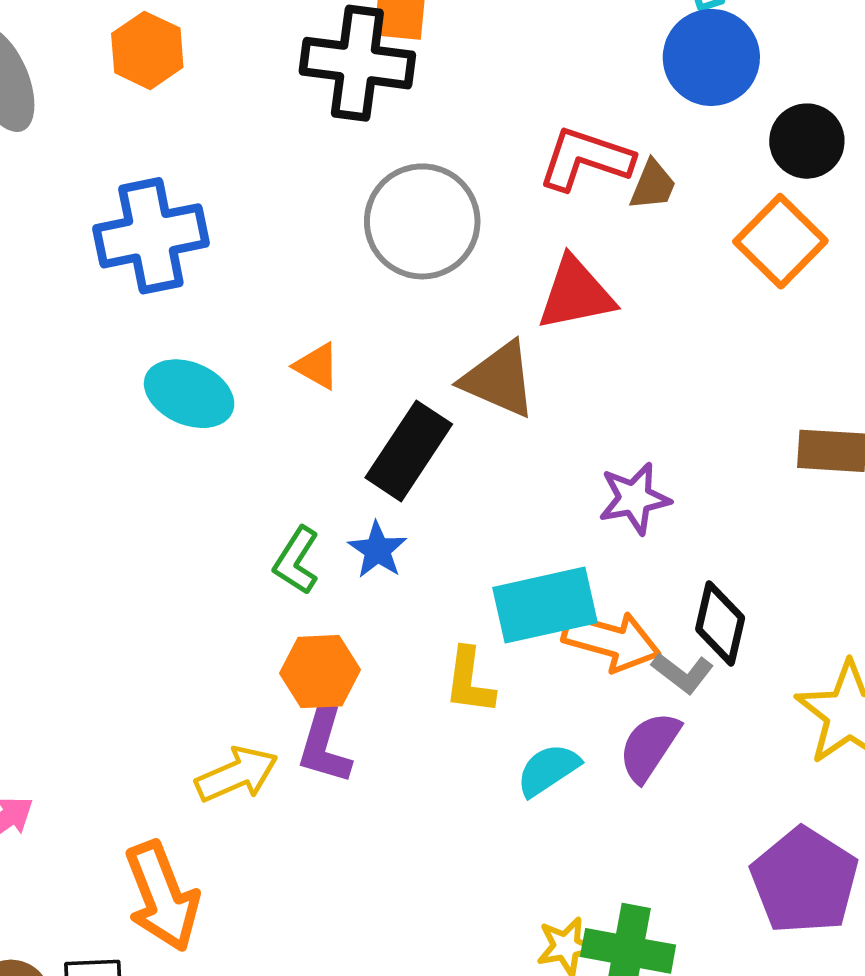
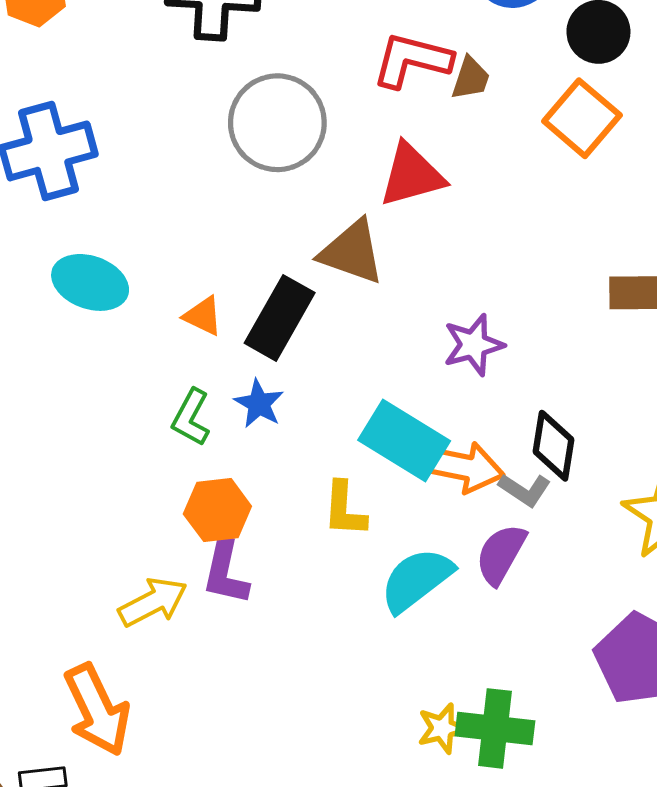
orange triangle: (317, 366) -> (203, 316), moved
cyan rectangle: (545, 605) -> (404, 440), turned 48
cyan semicircle: (548, 770) -> (417, 580), size x1.4

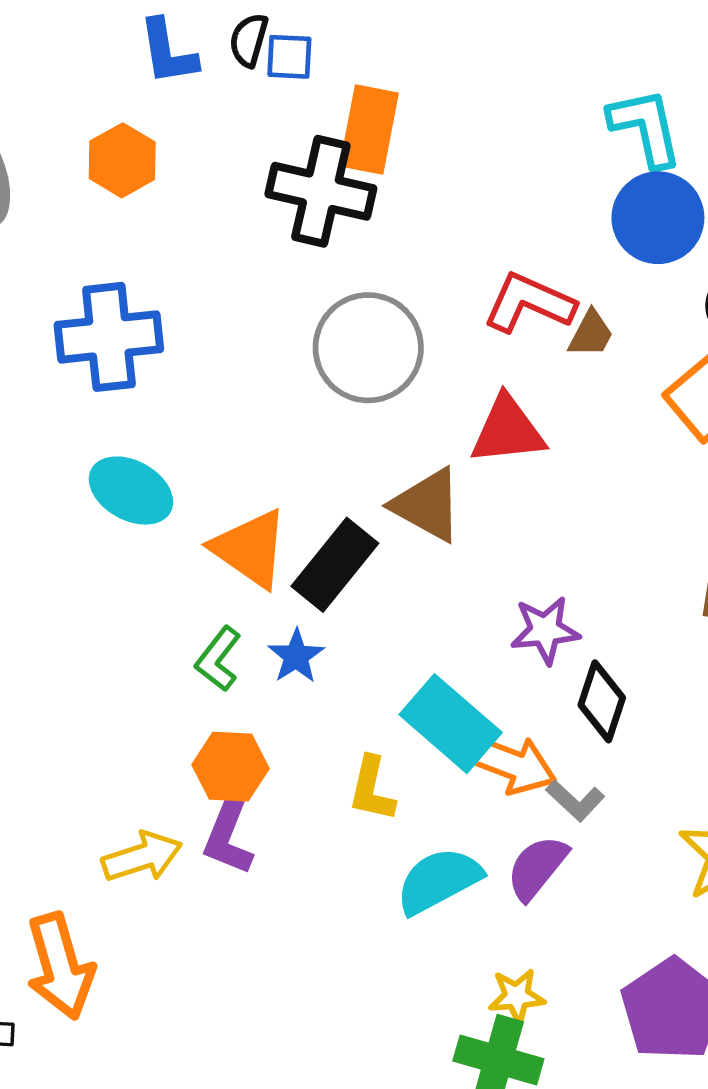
orange triangle: (203, 316) -> (250, 549), size x1.8
black diamond: (554, 446) -> (602, 701), moved
yellow star: (442, 728) -> (517, 996), moved

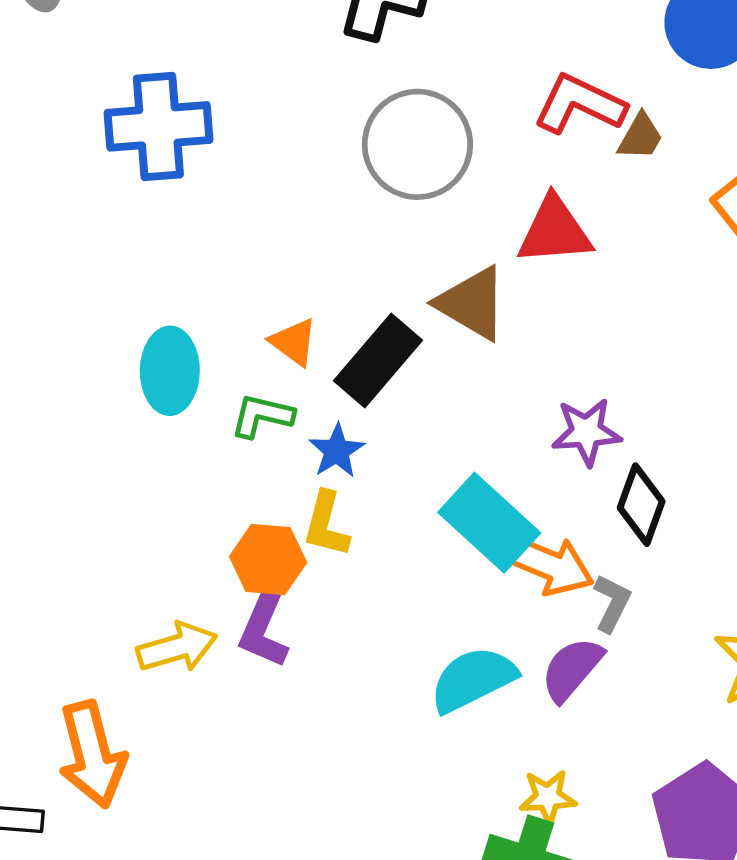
cyan ellipse: (131, 491) -> (170, 371), moved, turned 60
orange triangle: (250, 549) -> (294, 342), size x0.6
green L-shape: (218, 659) -> (262, 416), moved, turned 64
yellow L-shape: (372, 789) -> (326, 524), moved
gray L-shape: (575, 801) -> (612, 603), turned -108

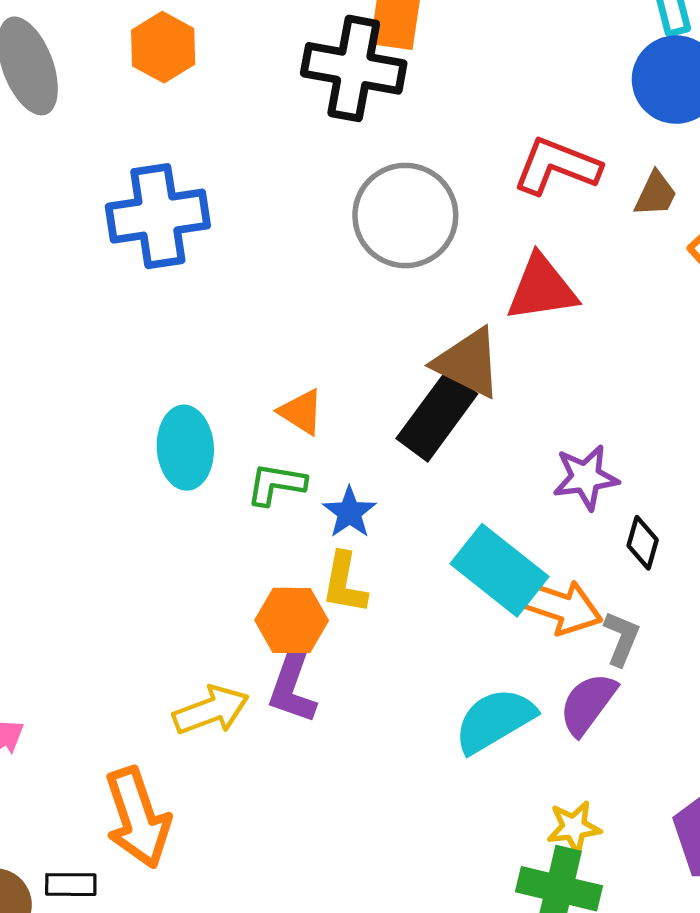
brown trapezoid: (640, 137) -> (656, 194), moved
black rectangle: (378, 361) -> (437, 416), moved
black diamond: (641, 505) -> (643, 543), size x0.7

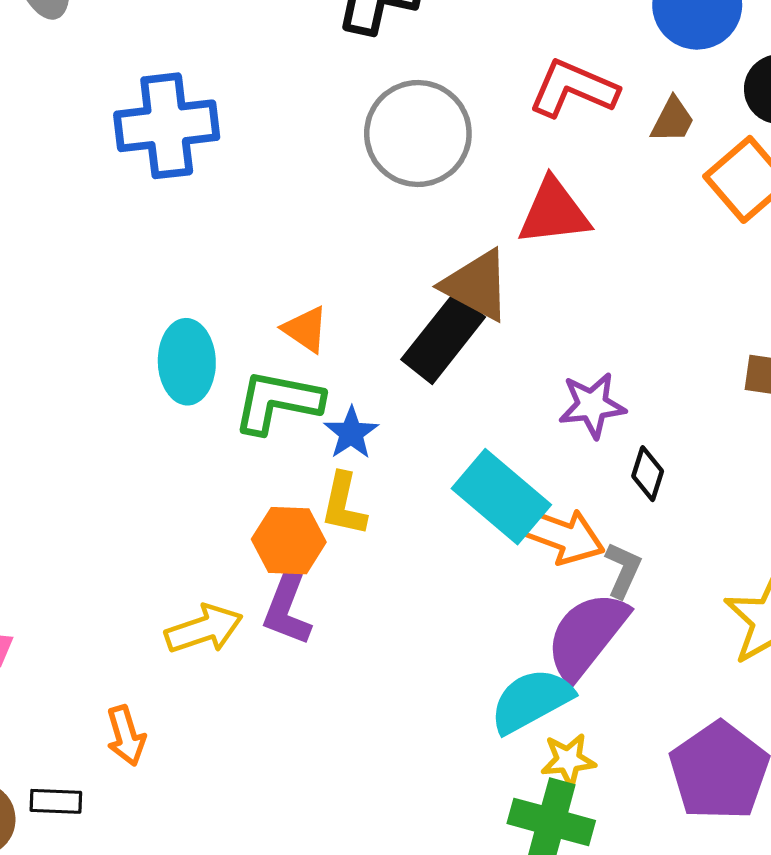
green L-shape: (276, 484) -> (278, 402), size x1.5
purple semicircle: (588, 704) -> (587, 635), size x1.4
cyan semicircle: (495, 720) -> (531, 701), moved
orange arrow: (138, 818) -> (126, 736), size x0.6

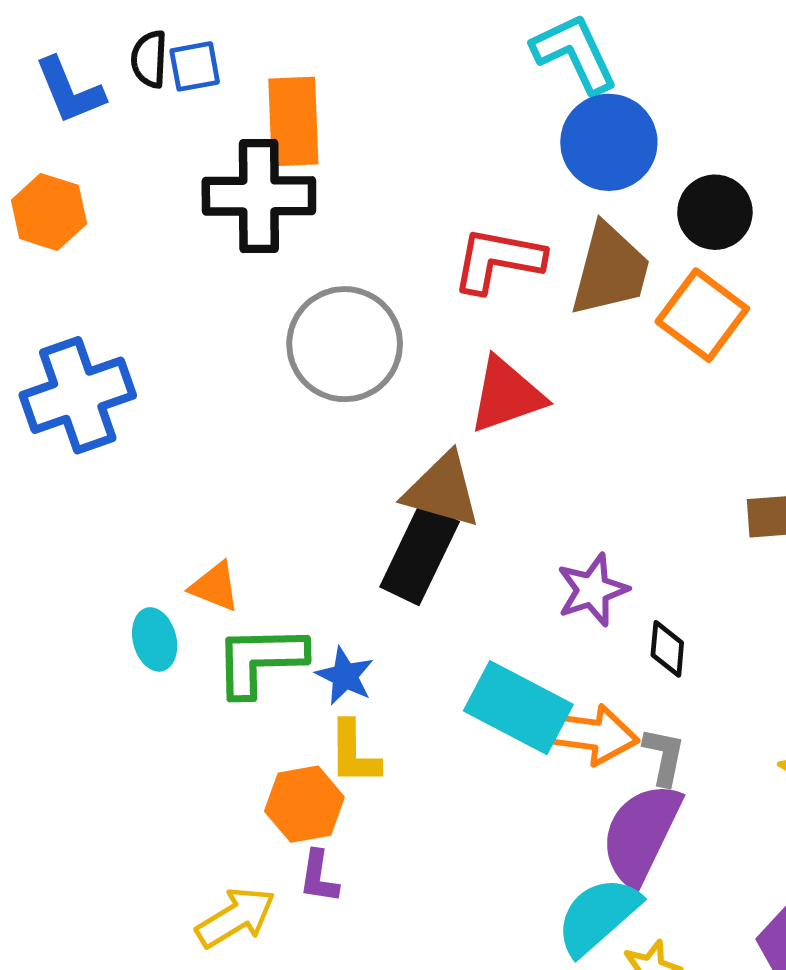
brown trapezoid: (673, 120) -> (610, 270), size x1.8
orange triangle: (306, 329) -> (215, 587), moved
cyan ellipse: (187, 362) -> (155, 639), size x0.7
purple L-shape: (287, 609) -> (319, 877), size x0.7

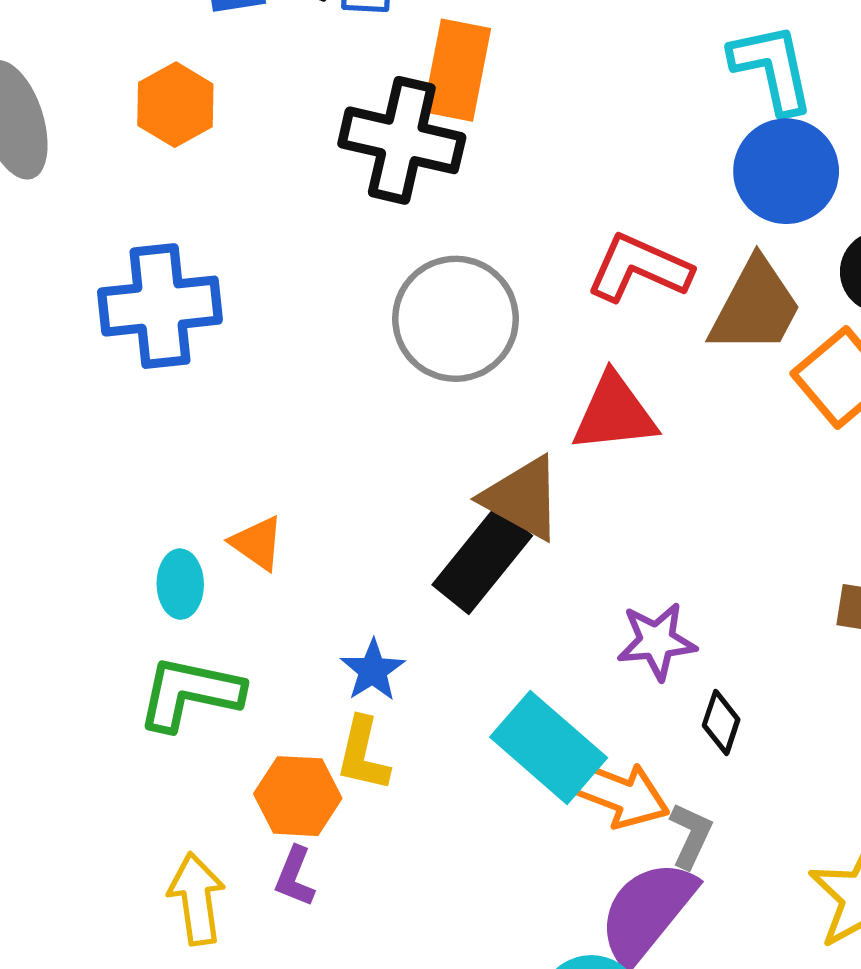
green L-shape: (260, 660) -> (190, 693), moved
yellow arrow: (236, 917) -> (197, 899), turned -80

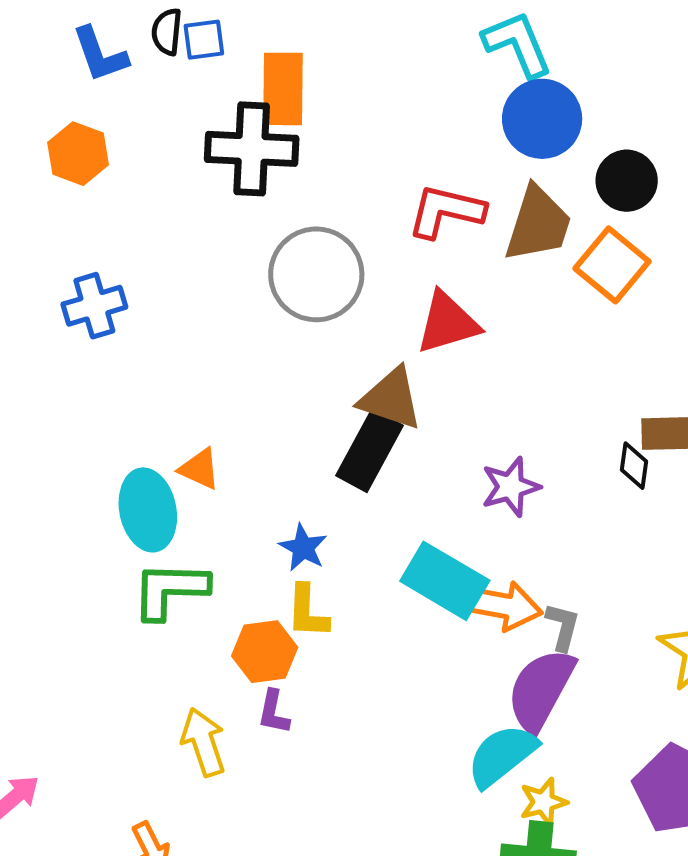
blue cross: (160, 306) -> (94, 306), size x0.7
cyan ellipse: (180, 584) -> (148, 510), size x1.6
black diamond: (721, 722) -> (634, 466), moved

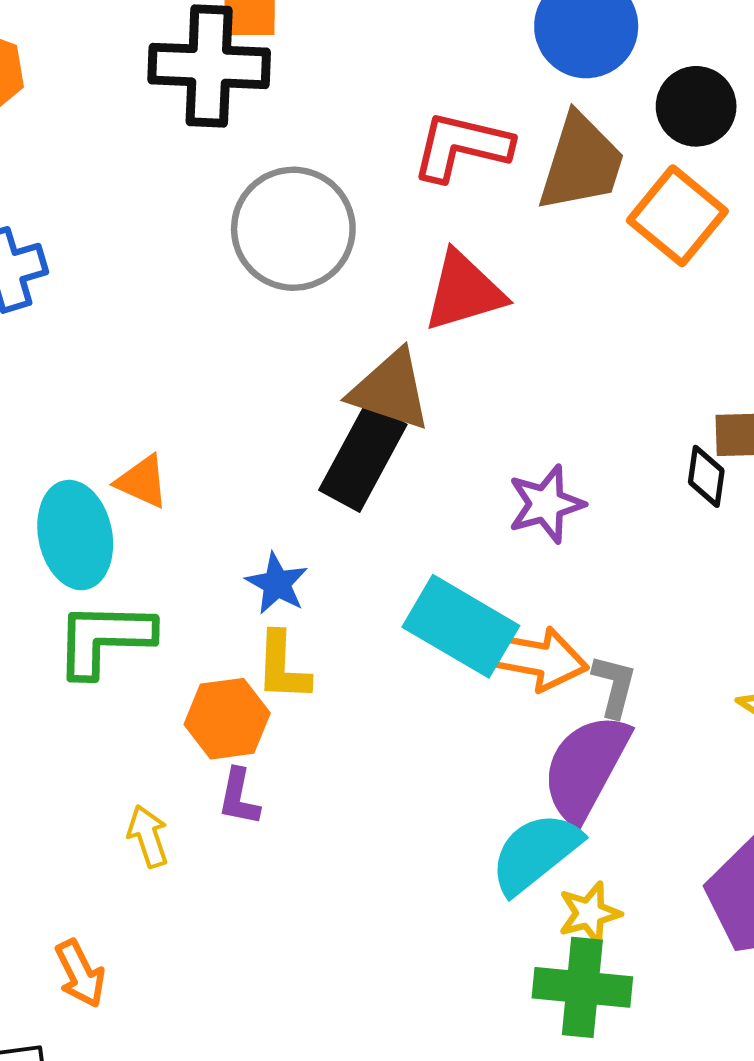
yellow arrow: (203, 742) -> (148, 836), size x0.7

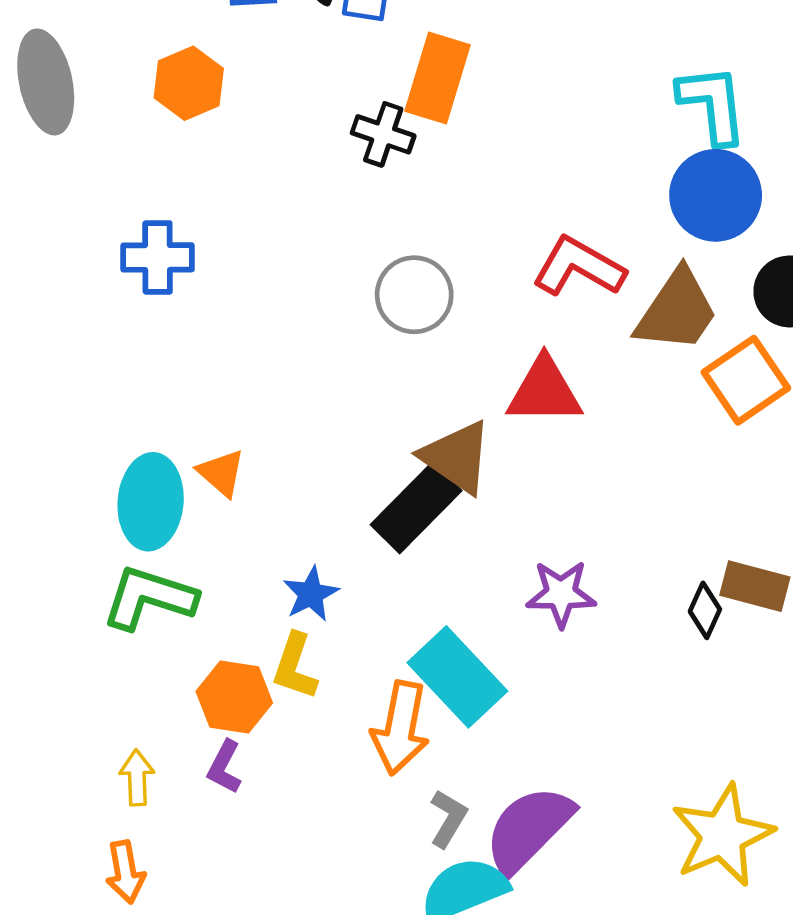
black cross: (209, 66) -> (383, 134), size x0.6
gray circle: (293, 229) -> (414, 295), size x0.7
orange arrow: (535, 658) -> (400, 728), moved, turned 74
gray L-shape: (614, 686) -> (448, 819), moved
orange arrow: (80, 974) -> (125, 872), moved

